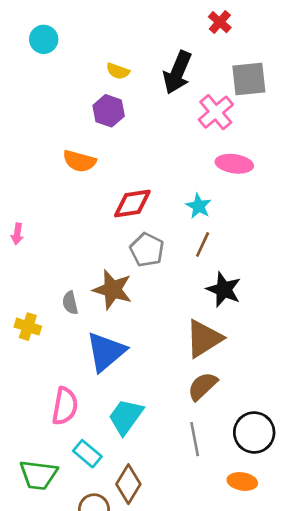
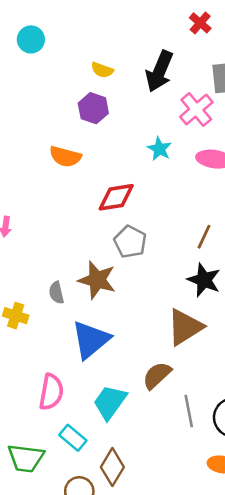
cyan star: (199, 206) -> (159, 149), moved
brown line: (203, 245) -> (204, 237), moved
brown semicircle: (203, 386) -> (157, 375), moved
gray line: (195, 439) -> (189, 411), moved

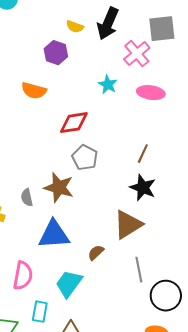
yellow semicircle: (102, 70) -> (75, 27), moved
blue triangle: (91, 340) -> (54, 235), turned 36
brown semicircle: (157, 375) -> (96, 253), moved, size x0.7
gray line: (189, 411) -> (139, 270), moved
cyan rectangle: (73, 438) -> (40, 312), turned 60

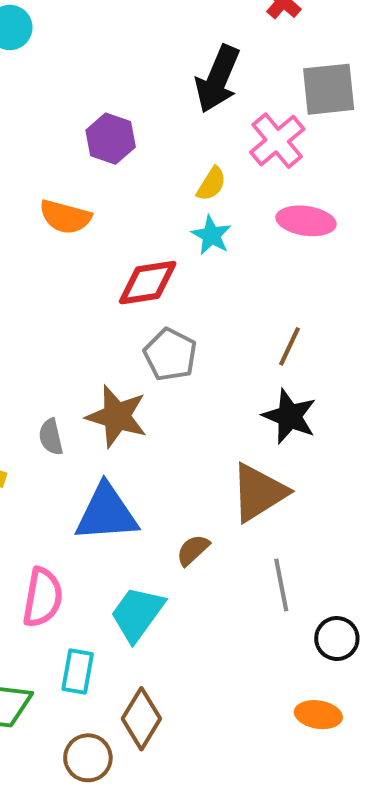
yellow semicircle: (75, 27) -> (211, 184), moved, turned -78
cyan star: (108, 85) -> (211, 235), moved
black circle: (166, 296) -> (337, 639), size x0.7

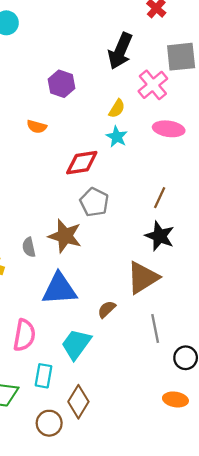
orange semicircle: (65, 217) -> (37, 127), size x0.7

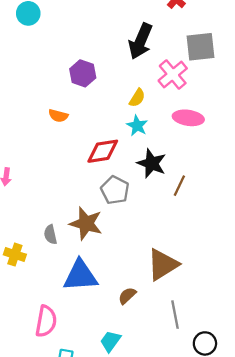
black star: (160, 236) -> (152, 163), moved
cyan trapezoid: (76, 344) -> (110, 341), moved, size x0.7

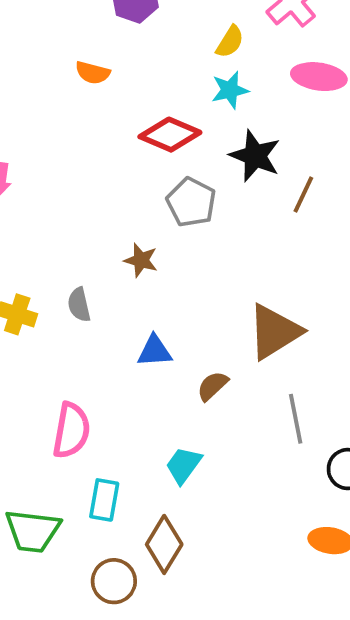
cyan star: (137, 126) -> (230, 90), turned 30
red diamond: (103, 151) -> (170, 135), turned 32
brown star: (86, 223) -> (141, 260), size x0.6
gray semicircle: (50, 235) -> (79, 305), moved
blue triangle: (80, 276) -> (154, 351), moved, size x0.6

